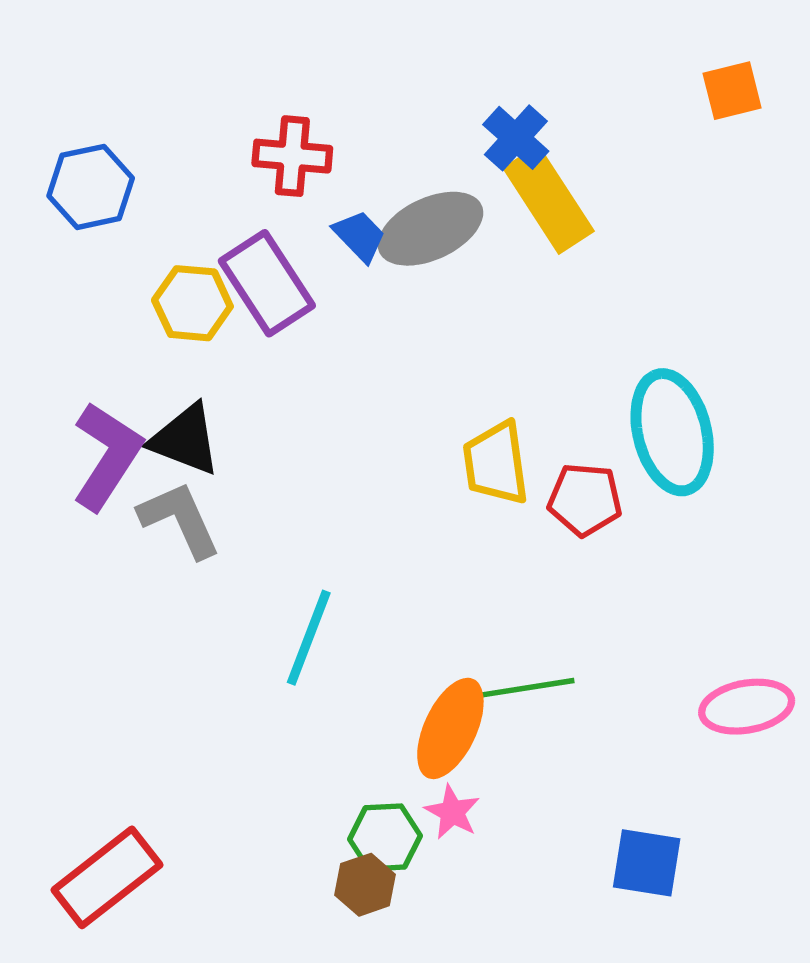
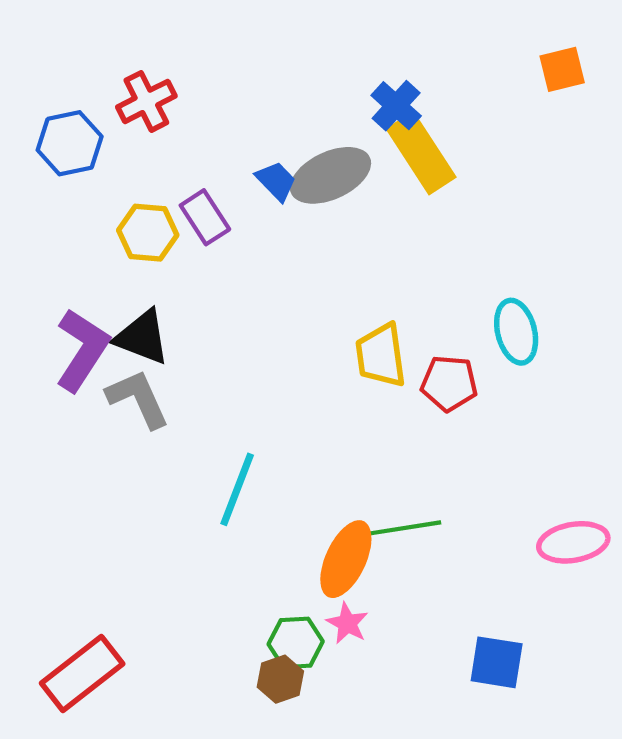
red cross: (292, 156) -> (146, 101), moved, turned -32
purple rectangle: (267, 283) -> (205, 217), size x0.7
cyan ellipse: (672, 432) -> (516, 332), size x0.7

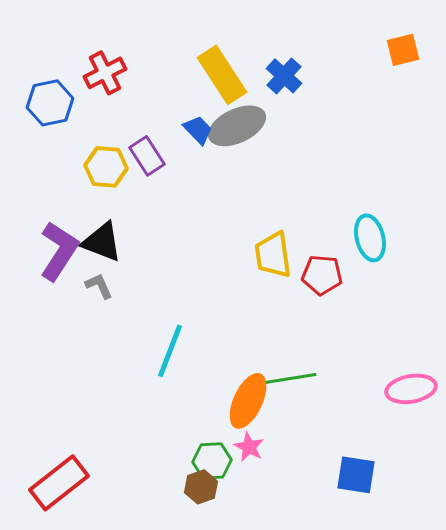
yellow rectangle: (421, 153) -> (222, 75), moved
gray L-shape: (138, 399) -> (99, 286), size x0.6

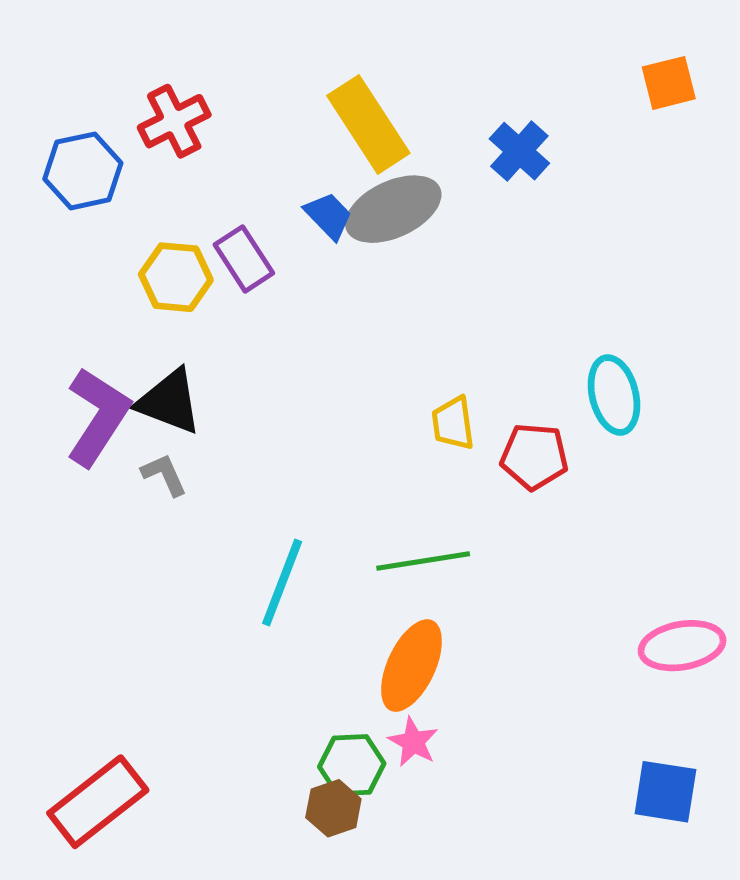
blue cross: (284, 76) -> (519, 151), moved
yellow trapezoid: (273, 255) -> (453, 423), size x0.7
green line: (288, 379) -> (423, 561), moved
blue square: (356, 475) -> (665, 792), moved

